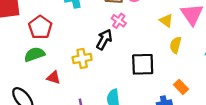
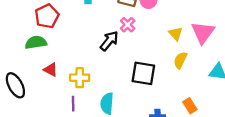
yellow cross: (82, 58) -> (80, 78), moved
orange rectangle: (181, 87) -> (190, 106), moved

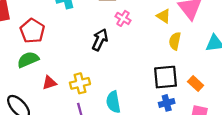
pink cross: (128, 25) -> (123, 18), moved
red triangle: (51, 70) -> (49, 83), turned -32
black square: (143, 73) -> (166, 77), moved

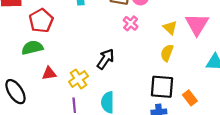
black arrow: (100, 40) -> (106, 59), moved
yellow semicircle: (175, 41) -> (167, 53), moved
yellow cross: (80, 83) -> (78, 79), turned -30

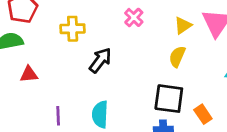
yellow triangle: (170, 28) -> (183, 25), turned 40
yellow cross: (78, 79) -> (73, 29), moved, turned 30

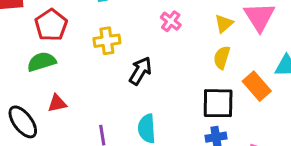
red triangle: (29, 74) -> (57, 103), moved
orange rectangle: (203, 114) -> (257, 86), moved, size x1.4

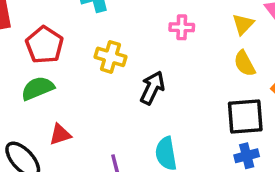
pink cross: (171, 21) -> (182, 27), turned -30
yellow cross: (107, 41) -> (110, 57), turned 30
yellow semicircle: (222, 58) -> (245, 63), turned -40

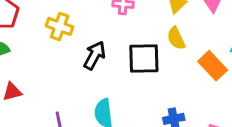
black square: (245, 116) -> (144, 59), moved

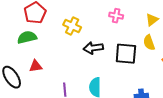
black arrow: (95, 55) -> (93, 48), turned -132

